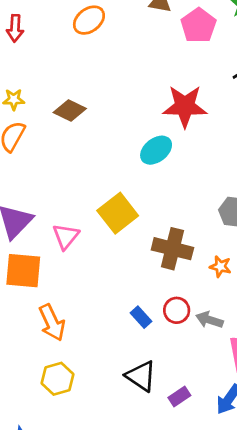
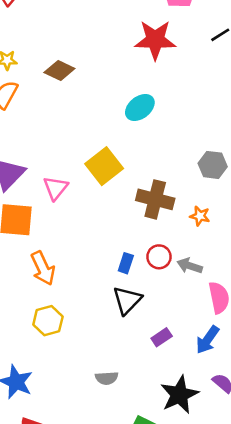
red star: (185, 106) -> (155, 40), moved
blue rectangle: (141, 317) -> (126, 263), turned 60
black triangle: (141, 376) -> (127, 300), moved, turned 40

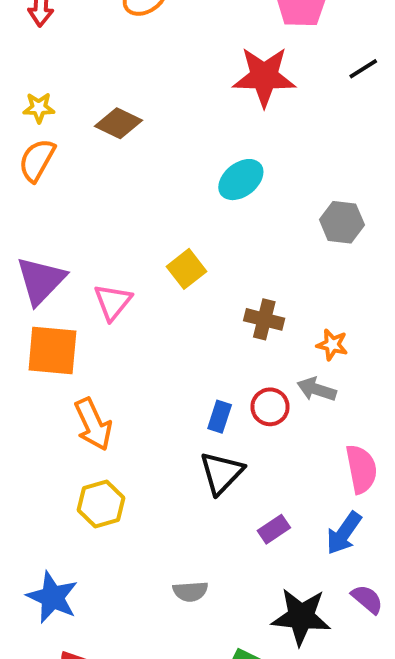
gray hexagon: (213, 165) -> (342, 222), moved
yellow square: (104, 166) -> (186, 269), size x0.7
brown cross: (155, 199) -> (264, 319), size x0.7
gray arrow: (190, 266) -> (317, 389), moved
black star: (179, 395) -> (301, 617), turned 30

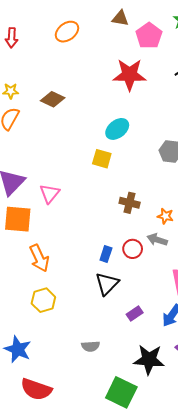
yellow square: (186, 269) -> (102, 159), moved, turned -36

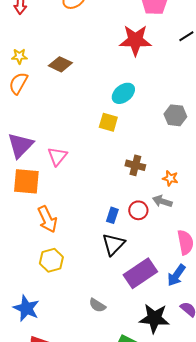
purple rectangle: (135, 313) -> (140, 273), size x2.0
gray semicircle: (91, 346) -> (97, 305), turned 36

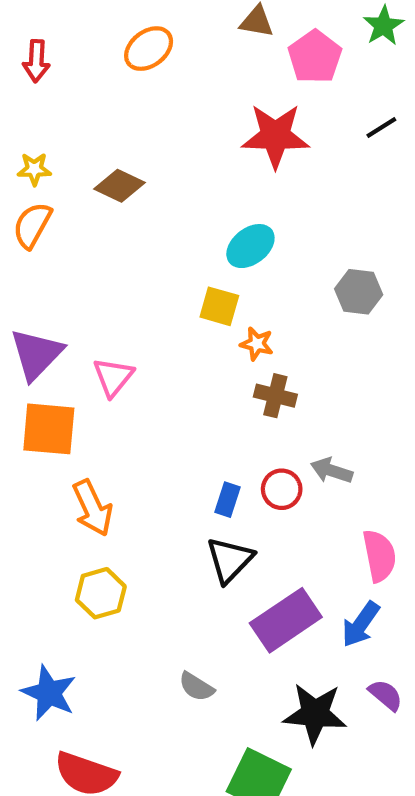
orange star: (170, 178) -> (257, 344), moved

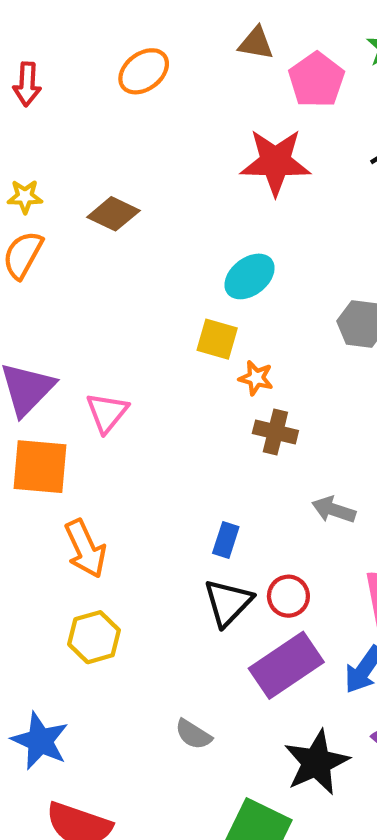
red circle: (282, 489) -> (288, 596), moved
black star: (315, 714) -> (316, 762), turned -30

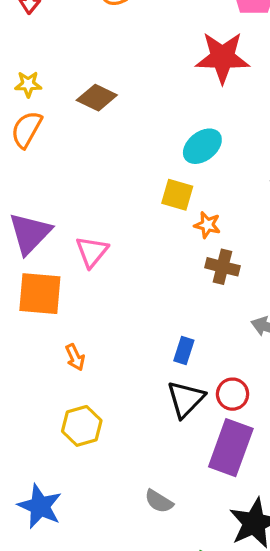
orange arrow: (85, 549) -> (75, 357), size x0.6
purple rectangle: (286, 665) -> (231, 448), turned -36

